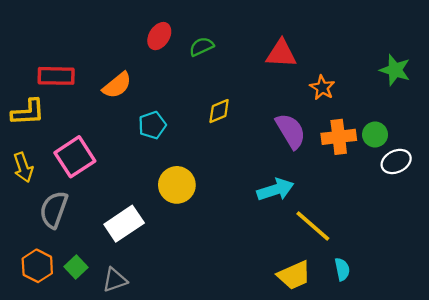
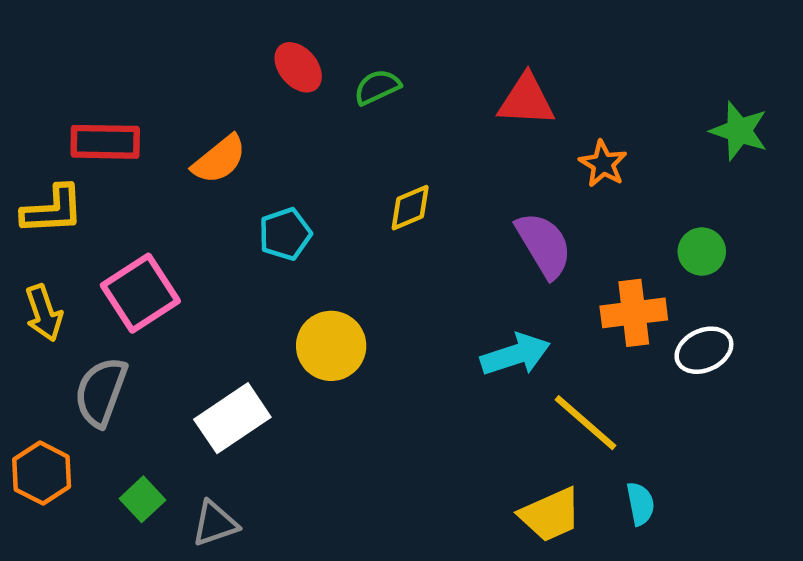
red ellipse: (159, 36) -> (298, 67), turned -72
orange cross: (339, 137) -> (634, 313), moved
white ellipse: (396, 161) -> (704, 350), moved
orange hexagon: (37, 266) -> (42, 473), moved

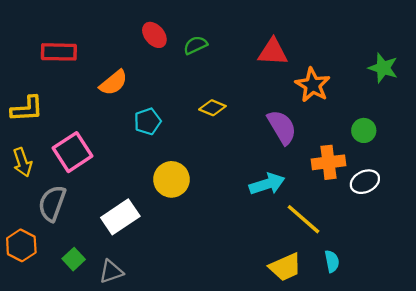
red rectangle: (105, 142) -> (59, 52), moved
orange star: (603, 164) -> (313, 85), size x1.4
yellow diamond: (410, 208) -> (212, 108), turned 45

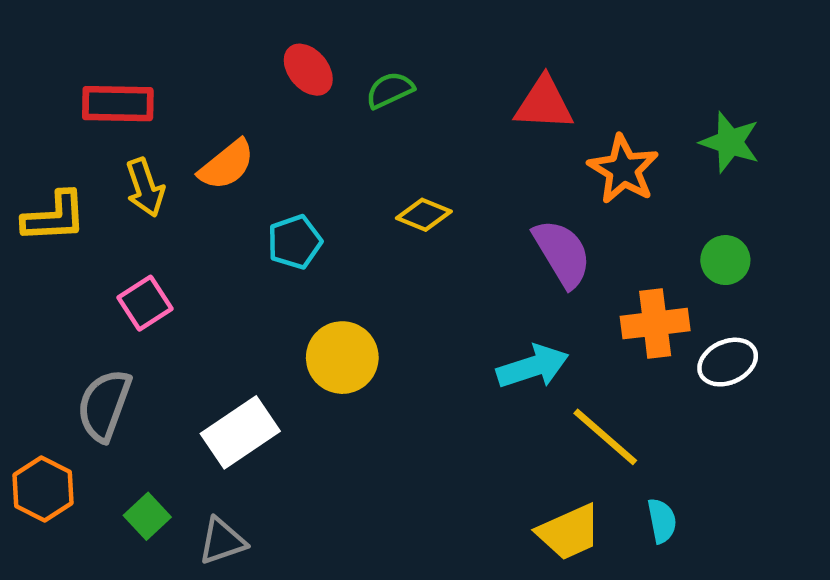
green star: (383, 68) -> (730, 142), moved
pink square: (73, 152) -> (145, 303), size x0.7
yellow arrow: (22, 162) -> (145, 188), moved

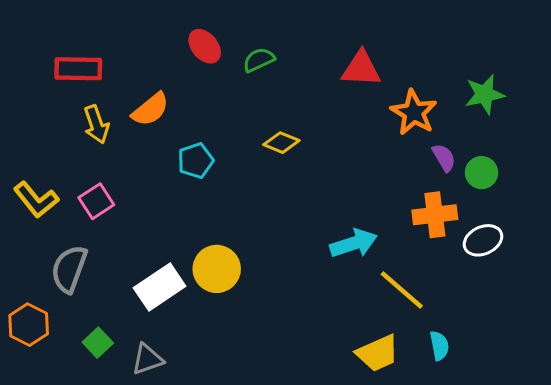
green star: (730, 142) -> (485, 94), turned -30
yellow L-shape: (54, 217) -> (36, 200), moved, turned 54
purple semicircle: (562, 253) -> (444, 158), moved, size x0.6
yellow circle: (342, 358) -> (217, 269), moved

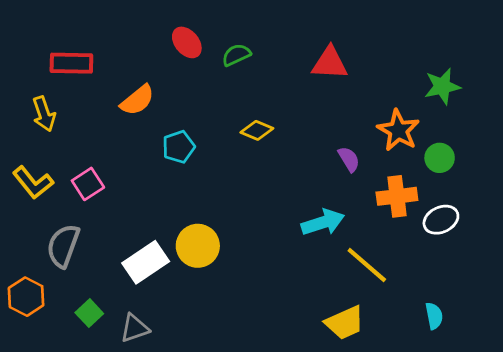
orange star: (414, 112) -> (398, 130), moved
yellow arrow: (96, 124) -> (44, 114), moved
purple semicircle: (444, 158) -> (349, 159), moved
cyan semicircle: (439, 346) -> (434, 316), moved

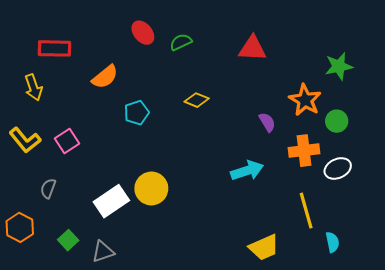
gray semicircle: (63, 246) -> (48, 188), size x0.6
yellow line: (367, 265) -> (306, 211), moved, turned 33

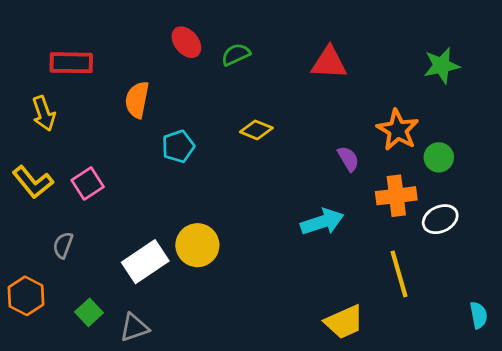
green star: (339, 66) -> (442, 65), moved
orange semicircle: (105, 77) -> (137, 100), turned 140
cyan semicircle: (332, 242) -> (479, 315), moved

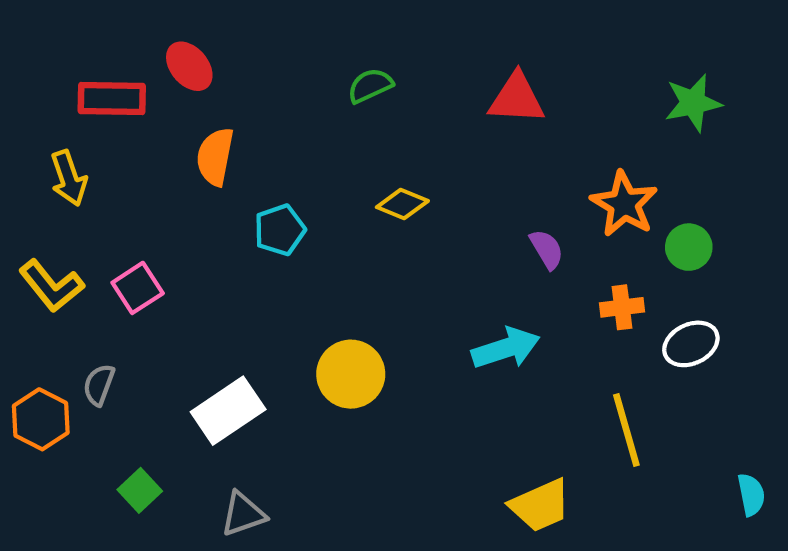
red ellipse: (186, 42) -> (189, 66), moved
orange cross: (396, 196) -> (622, 307), size x0.7
yellow circle: (197, 245) -> (351, 374), moved
orange hexagon: (26, 296) -> (41, 419), moved
gray triangle: (134, 327) -> (243, 514), moved

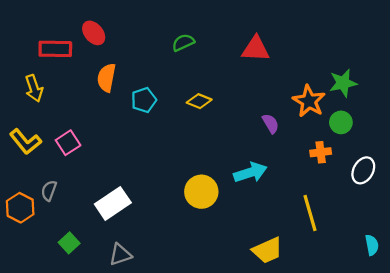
green star: (693, 103) -> (343, 83), moved
cyan pentagon: (280, 230) -> (144, 100), moved
orange cross: (622, 307) -> (321, 152), moved
white ellipse: (691, 344) -> (363, 170), moved, turned -35
yellow circle: (351, 374) -> (201, 192), moved

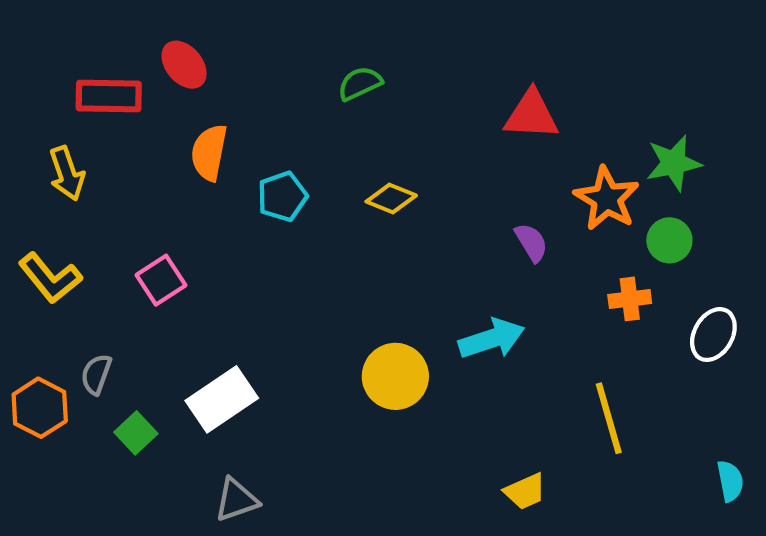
red triangle: (256, 49) -> (531, 115), moved
pink square: (68, 143) -> (161, 280), moved
green square: (69, 243) -> (136, 433), moved
yellow trapezoid: (267, 250) -> (525, 491), size x0.7

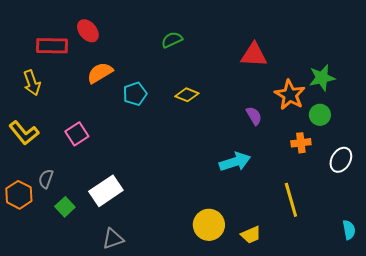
orange semicircle: (209, 152) -> (100, 73), turned 48
yellow circle: (395, 376) -> (209, 225), moved

